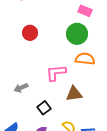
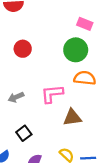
gray arrow: (21, 88) -> (16, 97), moved
black square: (44, 108) -> (24, 133), moved

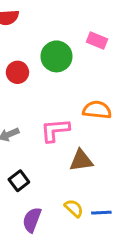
green circle: (76, 50) -> (57, 56), moved

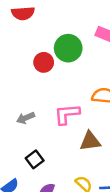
red circle: (17, 72) -> (44, 62), moved

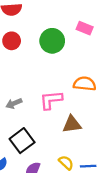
red circle: (44, 62) -> (12, 41), moved
black square: (35, 159) -> (22, 141), size x1.5

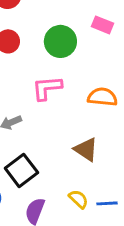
pink L-shape: (51, 100) -> (47, 88), moved
brown triangle: (72, 124) -> (86, 149), turned 42

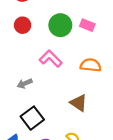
pink rectangle: (102, 25) -> (87, 25), moved
pink L-shape: (47, 88) -> (51, 59), turned 50

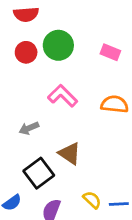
green circle: (60, 25) -> (58, 45), moved
brown triangle: (79, 103) -> (70, 153), moved

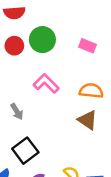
gray arrow: (29, 128) -> (17, 112), turned -98
brown triangle: (70, 153) -> (88, 120), moved

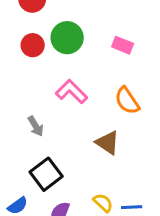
orange semicircle: (91, 91) -> (127, 101), turned -130
brown triangle: (88, 120) -> (108, 143), moved

